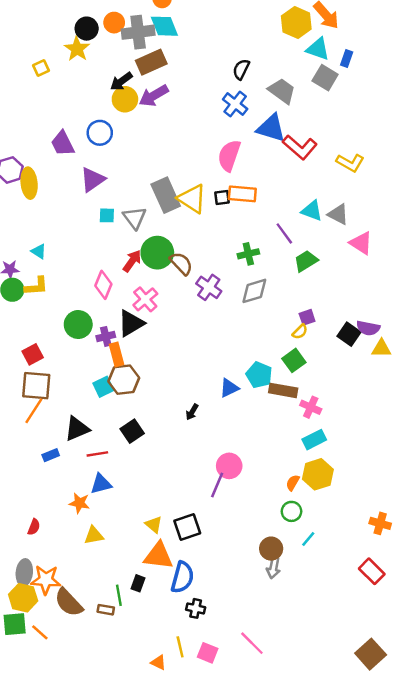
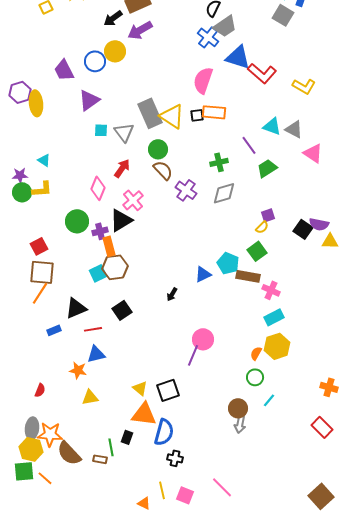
gray trapezoid: (282, 91) -> (225, 26), moved, turned 110
yellow circle: (125, 99) -> (115, 51), moved
green circle: (157, 253) -> (158, 149), moved, size x0.7

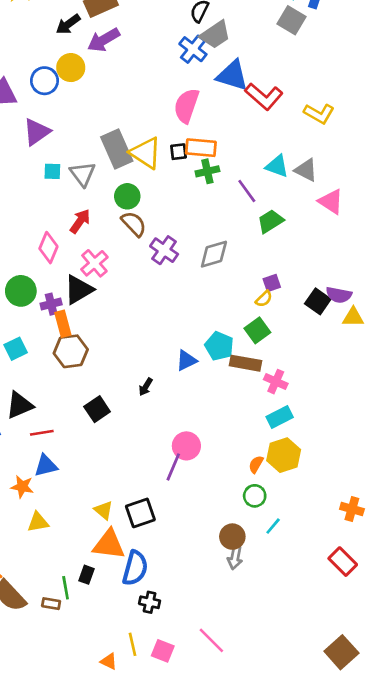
green cross: (219, 162) -> (207, 171), moved
cyan square: (98, 273) -> (16, 349), moved
black square: (122, 310) -> (97, 409), moved

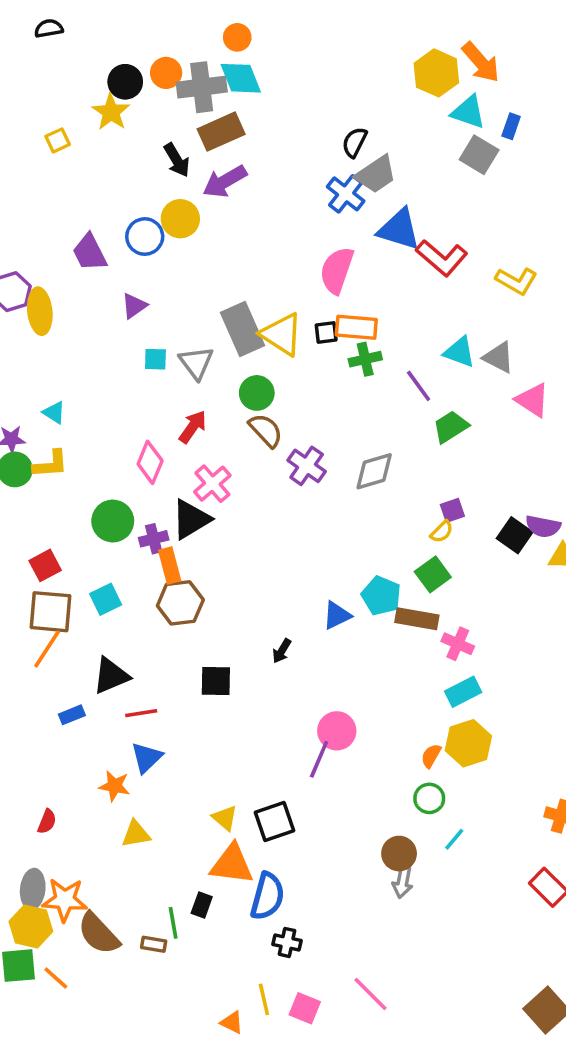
black arrow: (68, 24) -> (177, 160), turned -85
purple triangle: (37, 132) -> (134, 306), size x0.7
black square: (97, 409) -> (216, 681), turned 35
blue triangle: (46, 466) -> (147, 758), turned -30

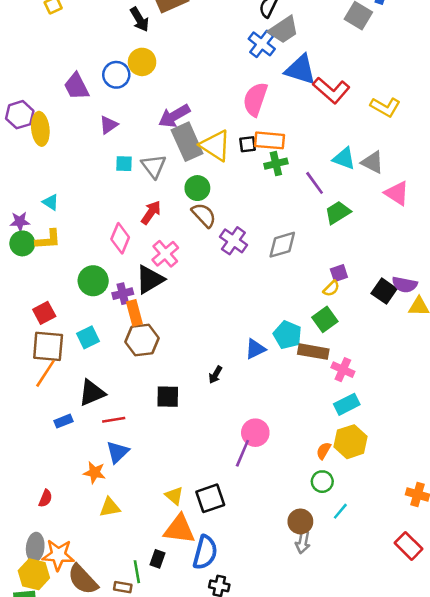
purple arrow: (225, 181) -> (174, 116), moved

